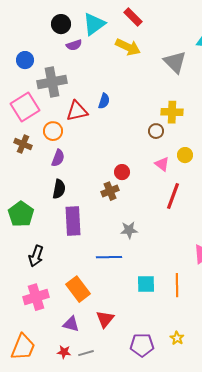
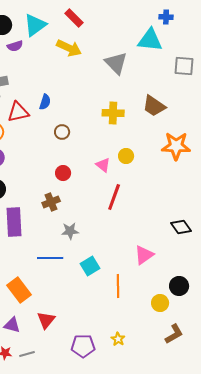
brown circle: (156, 131) -> (62, 132), moved
brown cross: (110, 191) -> (51, 202), moved
cyan square: (146, 284) -> (90, 266), moved, turned -30

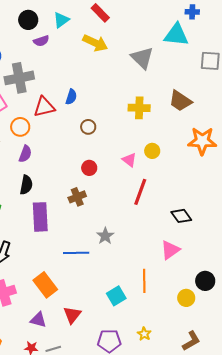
cyan triangle: (35, 25) -> (61, 20), size x0.7
black diamond: (181, 227) -> (181, 216), moved
gray star: (70, 231) -> (105, 236), moved, turned -30
cyan square: (90, 266) -> (116, 296), moved
brown L-shape: (174, 334) -> (191, 341), moved

